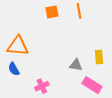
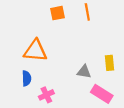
orange triangle: (18, 46) -> (35, 51), moved
blue semicircle: (14, 69) -> (27, 78), moved, turned -152

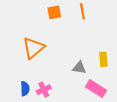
orange triangle: (35, 51) -> (33, 48), turned -45
blue semicircle: (27, 78) -> (25, 89), moved

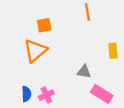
orange square: (54, 12) -> (44, 25), moved
yellow rectangle: (103, 59) -> (113, 51), moved

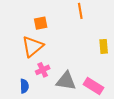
gray triangle: (84, 72) -> (66, 81), moved, size x1.5
pink cross: (46, 95) -> (43, 70), moved

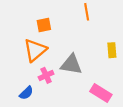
gray triangle: (66, 81) -> (71, 64), moved
blue semicircle: (24, 86) -> (26, 93), turned 48

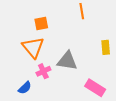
orange triangle: (35, 50) -> (33, 47), turned -30

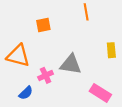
orange triangle: (33, 47) -> (18, 56), moved, turned -35

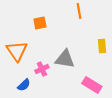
orange triangle: (18, 56) -> (17, 51), turned 40

